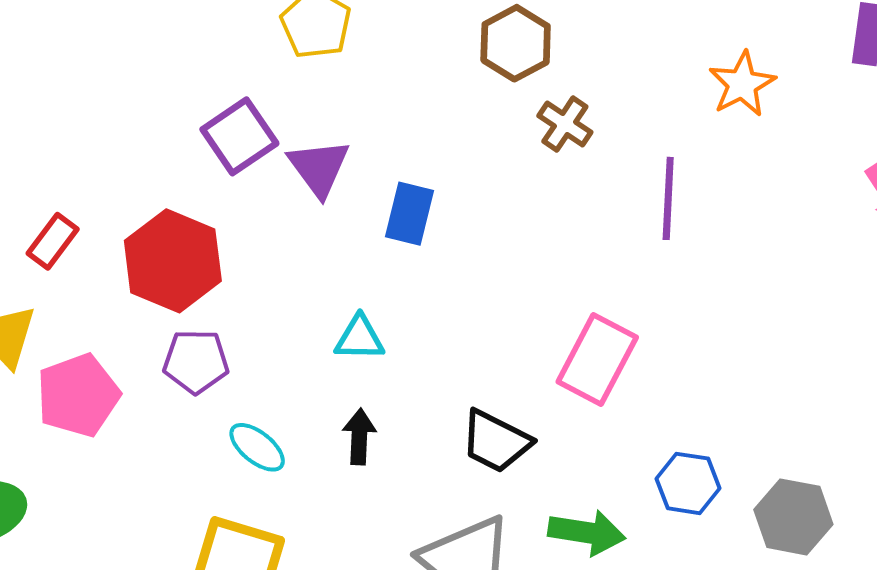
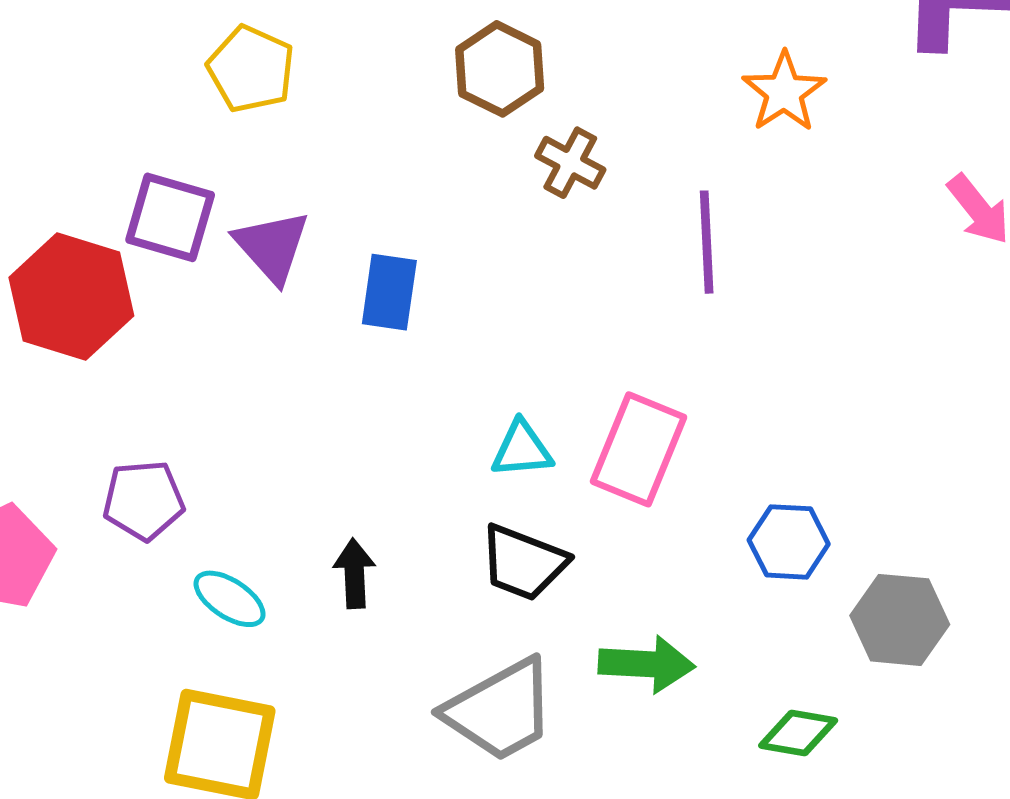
purple square: (239, 136) -> (170, 217), turned -34
red hexagon: (173, 261) -> (71, 297), moved
cyan triangle: (359, 338) -> (522, 449), moved
blue hexagon: (688, 483) -> (789, 542), moved

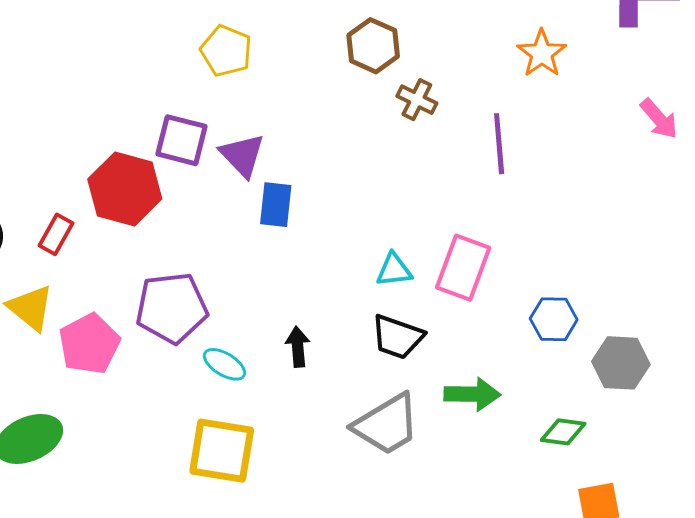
blue rectangle: (389, 292) -> (276, 205), moved
purple pentagon: (144, 500) -> (172, 308), size x1.5

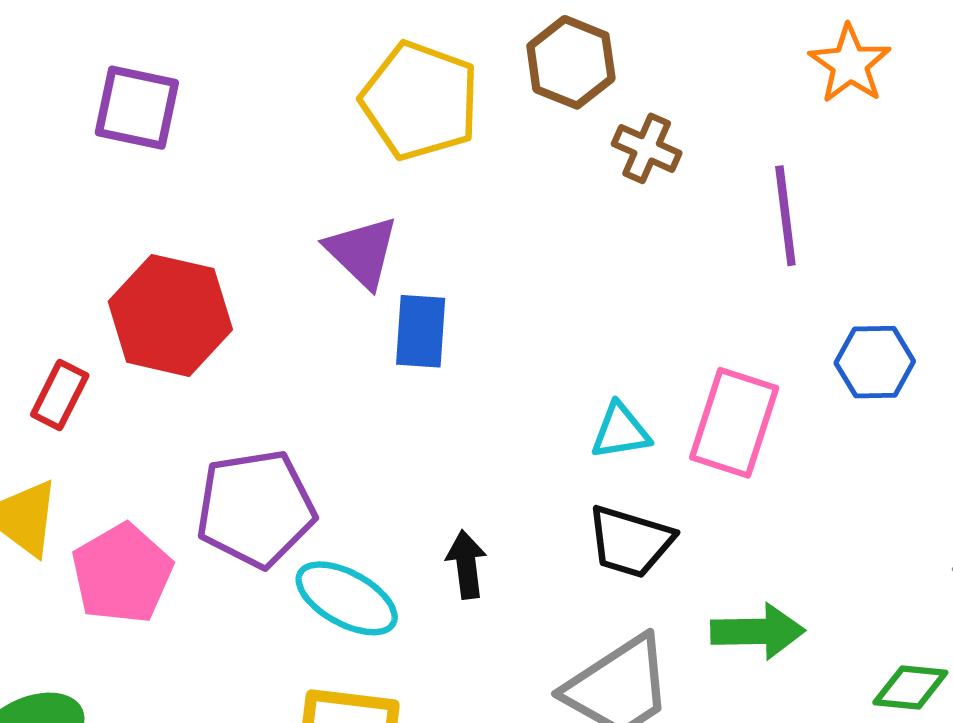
yellow pentagon: (226, 51) -> (420, 101), moved, size x1.4
purple square: (181, 140) -> (137, 108), moved
blue hexagon: (554, 319) -> (875, 362), moved
cyan ellipse: (224, 364) -> (347, 598), size x1.4

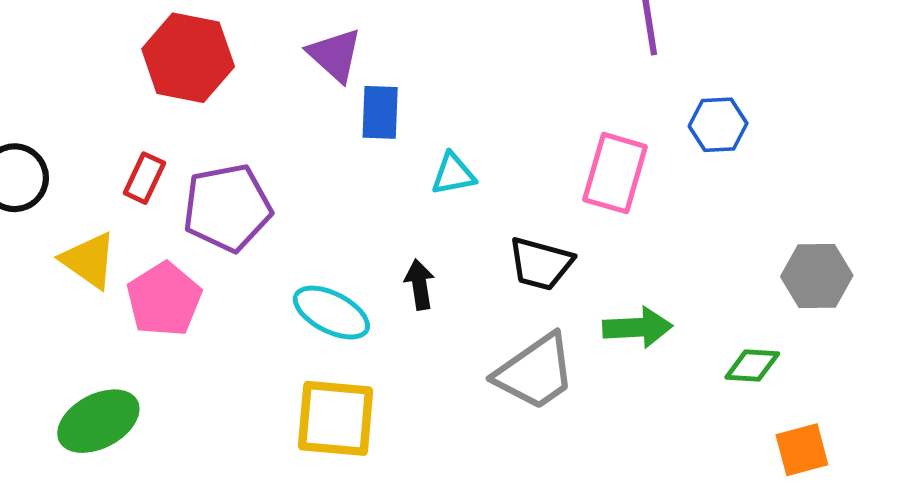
red hexagon: (170, 315) -> (188, 58), moved
red rectangle: (60, 395) -> (144, 178), moved
cyan triangle: (620, 431) -> (453, 174), moved
purple pentagon: (256, 509) -> (227, 208), moved

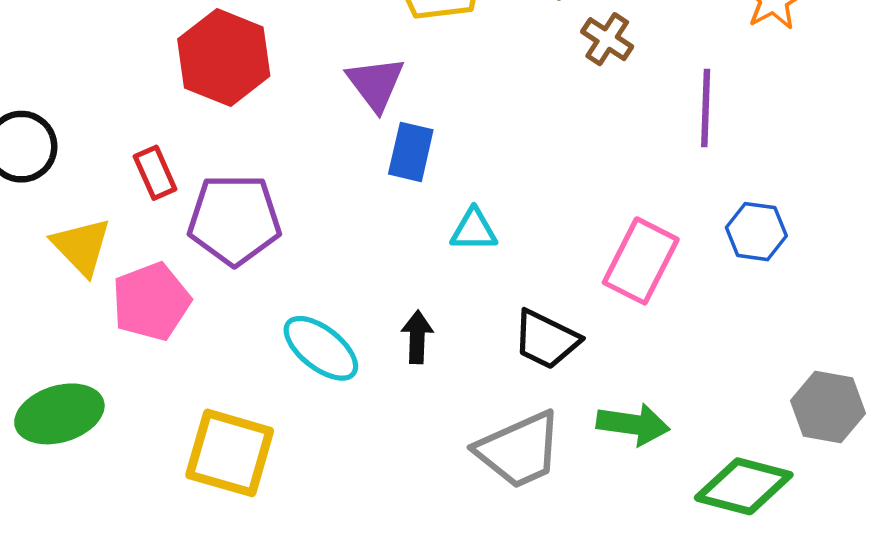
red rectangle: (144, 178) -> (155, 173), turned -60
green diamond: (752, 366) -> (744, 486), size x1.6
yellow square: (336, 418) -> (230, 453), moved

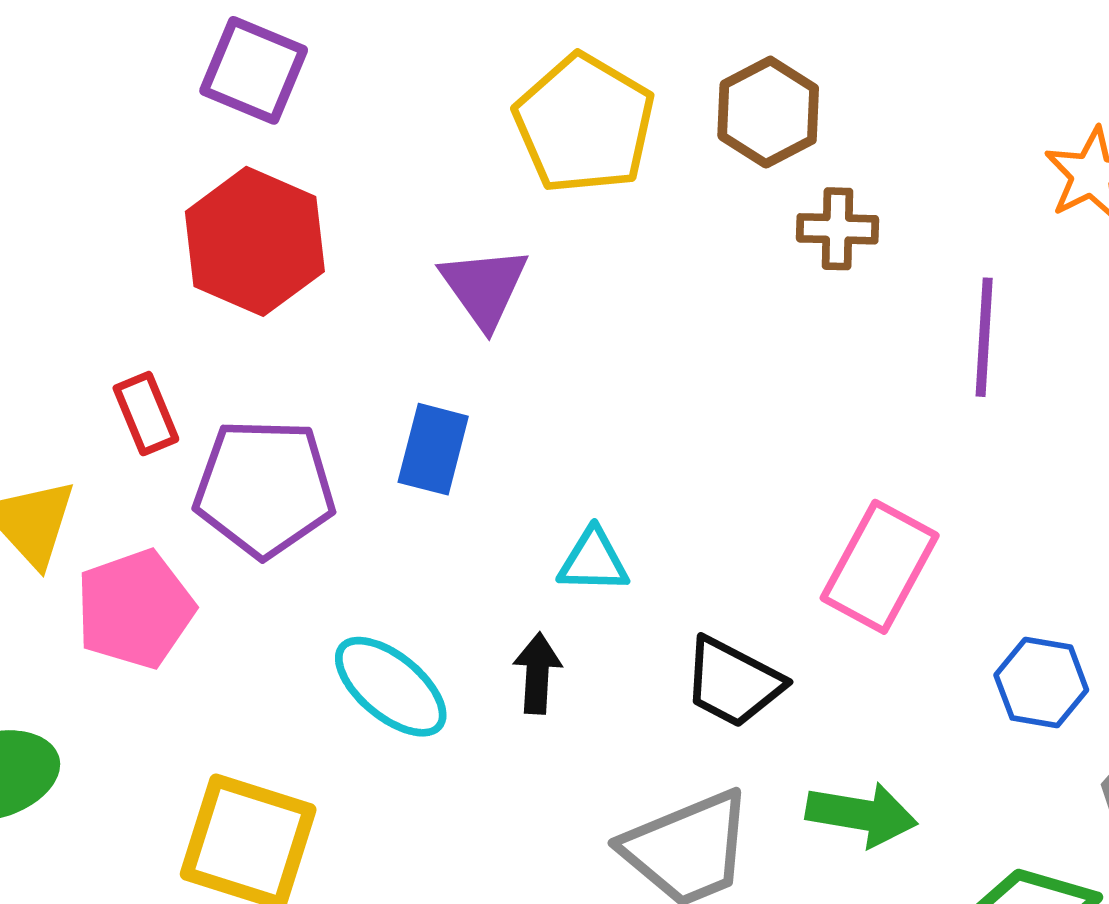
brown cross: (607, 39) -> (837, 229), turned -33
blue rectangle: (411, 152) -> (433, 449), moved
cyan triangle: (474, 230) -> (593, 561), moved
blue hexagon: (756, 232) -> (1041, 683), moved

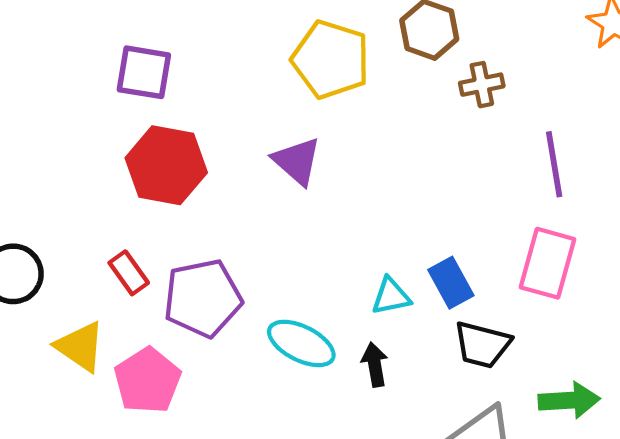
purple line: (984, 337) -> (554, 164), moved
blue rectangle: (433, 449) -> (451, 283), moved, turned -30
cyan ellipse: (391, 687) -> (301, 343), moved

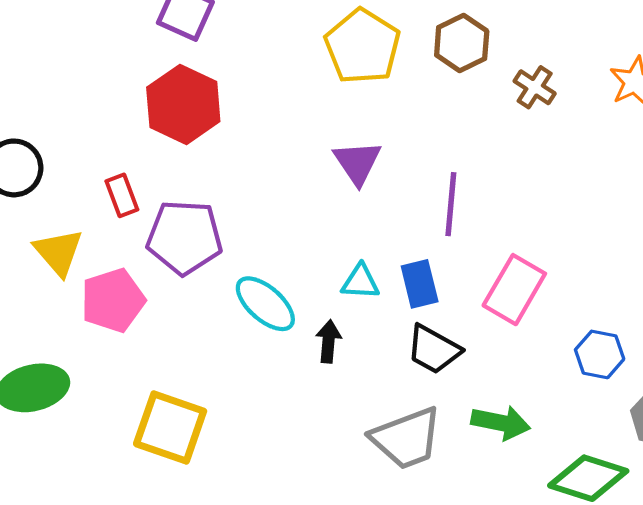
brown cross: (482, 85) -> (535, 87), moved, turned 30
purple triangle: (297, 161) -> (357, 163), moved
purple line: (554, 164) -> (451, 204), moved

